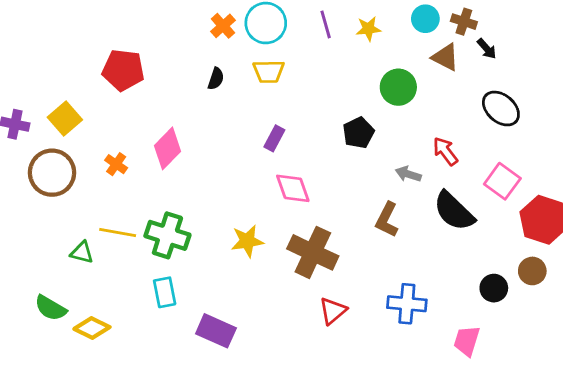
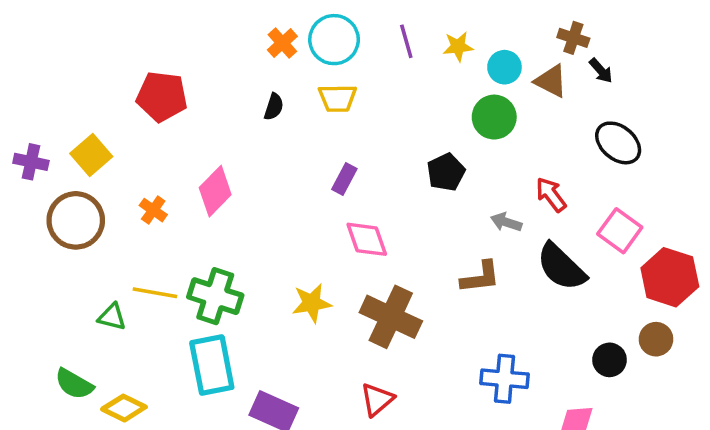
cyan circle: (425, 19) -> (504, 67), moved
brown L-shape: (387, 220) -> (480, 277), turned -124
cyan rectangle: (165, 292) -> (212, 365), size x1.6
red triangle: (333, 311) -> (377, 399), moved

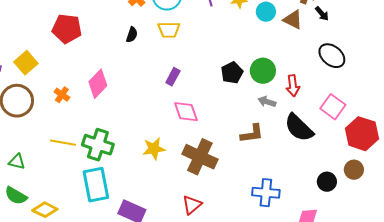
green circle: (494, 117) -> (263, 71), moved
red arrow: (551, 195) -> (293, 86), turned -150
green triangle: (112, 317) -> (17, 162), moved

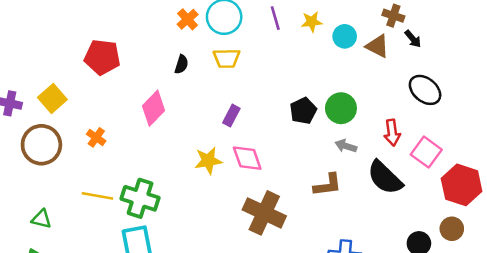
pink diamond: (98, 84) -> (153, 108), moved
red arrow: (293, 86) -> (392, 133), moved
yellow star: (154, 149) -> (208, 161), moved

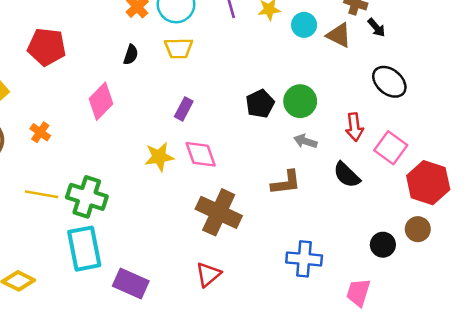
black semicircle: (385, 178) -> (347, 175), size x0.7

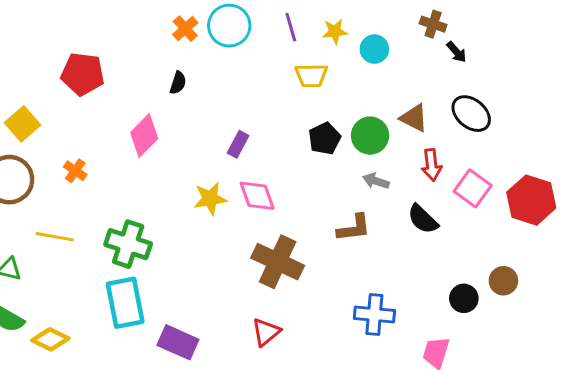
brown triangle: (339, 35) -> (414, 118), moved
yellow trapezoid: (179, 48) -> (311, 75), moved
red hexagon: (428, 183) -> (531, 200), moved
yellow line: (42, 194) -> (55, 237), moved

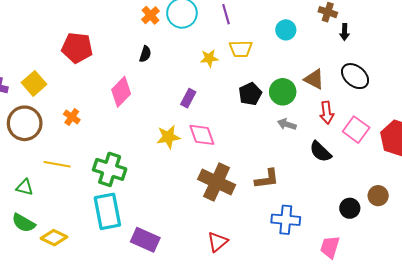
yellow star: (335, 31) -> (209, 58), moved
black arrow: (457, 52) -> (345, 32), turned 42
brown L-shape: (354, 228) -> (267, 179), moved
red triangle: (266, 332) -> (218, 242), moved

